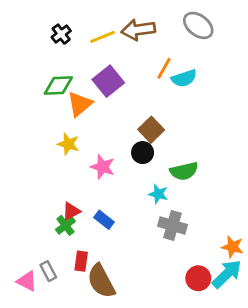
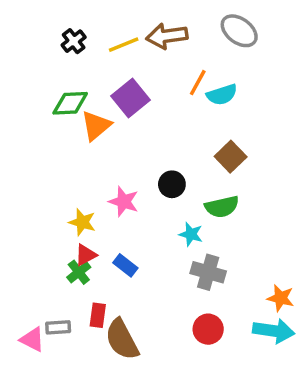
brown square: (151, 130) -> (231, 157), moved
yellow star: (68, 144) -> (82, 222), moved
gray rectangle: (48, 271) -> (58, 327), turned -66
cyan arrow: (227, 274) -> (274, 331), turned 52
red circle: (198, 278) -> (208, 329), moved

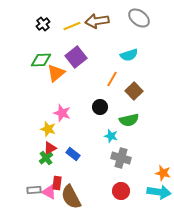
orange line: (198, 83) -> (112, 79), moved
pink star: (124, 202) -> (62, 113), moved
pink triangle: (32, 339) -> (49, 192), moved

